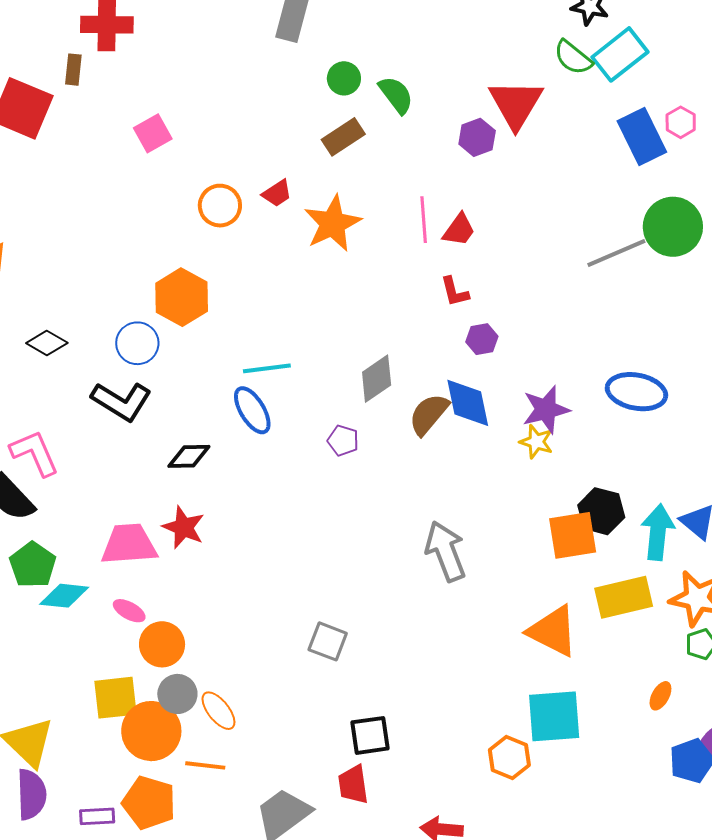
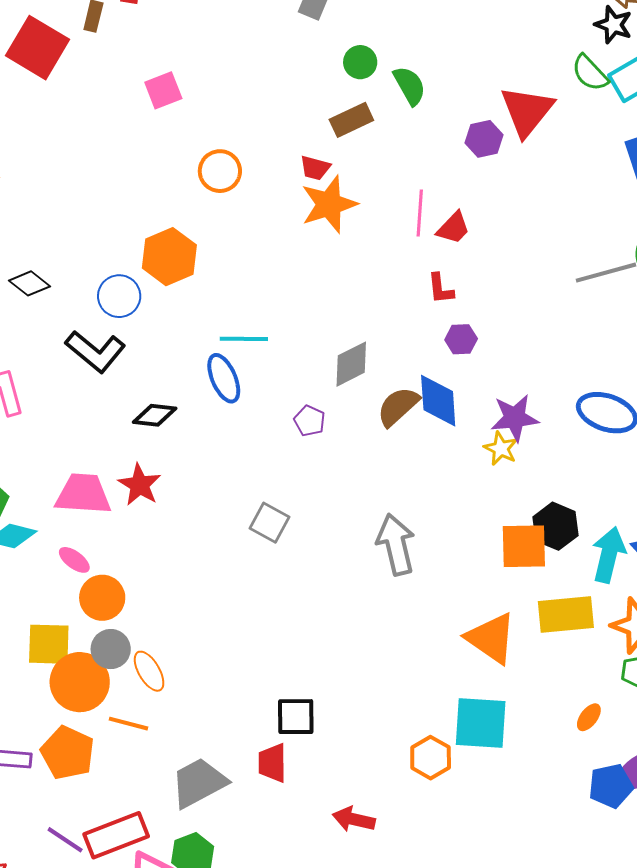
red trapezoid: (277, 193) -> (315, 168), moved, turned 40
gray square: (328, 641) -> (269, 523), moved

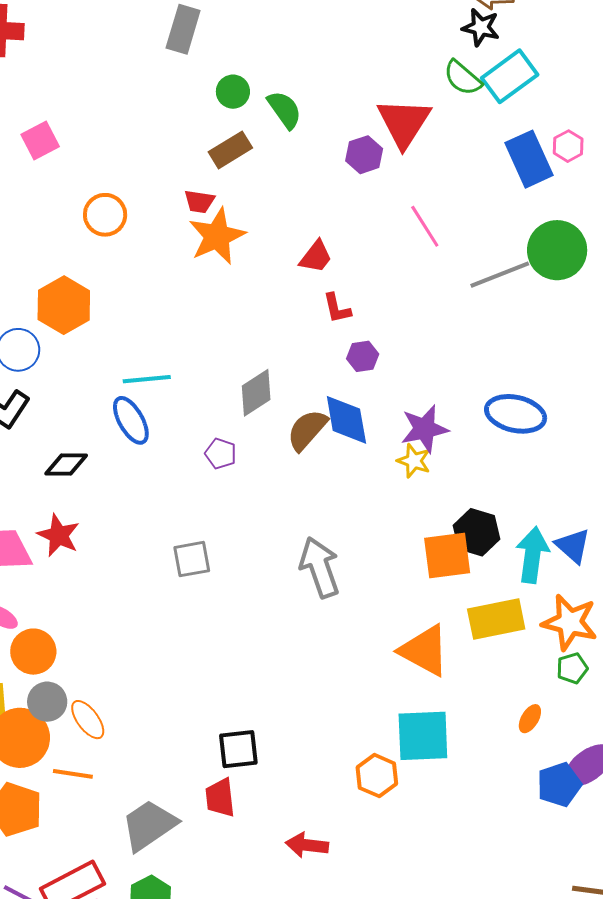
pink line: (420, 213) -> (425, 226), moved, turned -30
red trapezoid: (453, 228) -> (316, 257), moved
gray square: (269, 523) -> (192, 559), turned -33

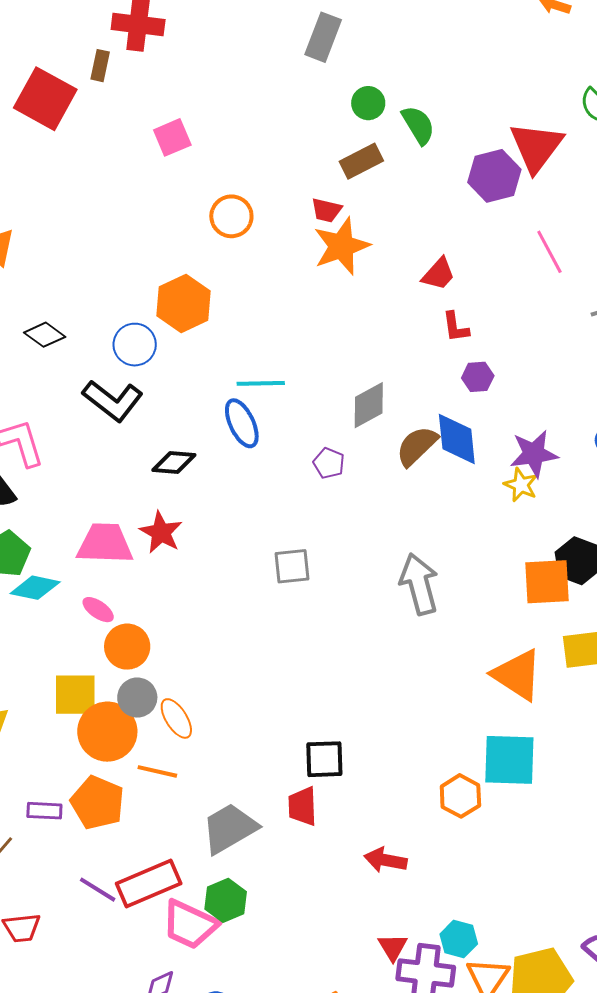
purple hexagon: (364, 155) -> (494, 176), size x1.4

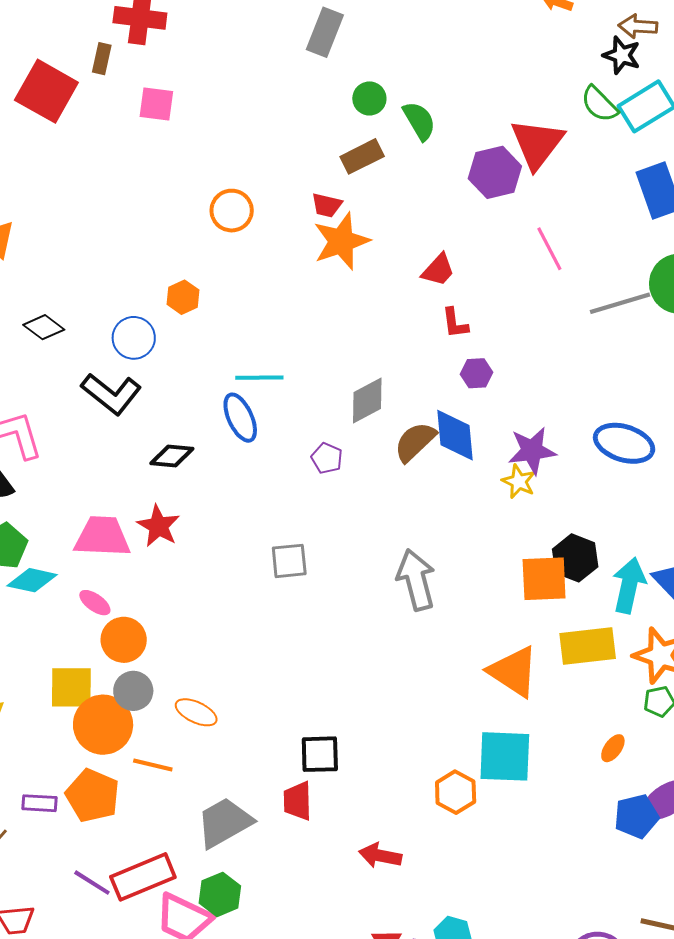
pink square: (172, 137) -> (156, 104), moved, turned 30
orange hexagon: (184, 303) -> (183, 297), size x0.6
orange ellipse: (176, 718) -> (196, 712), moved, turned -33

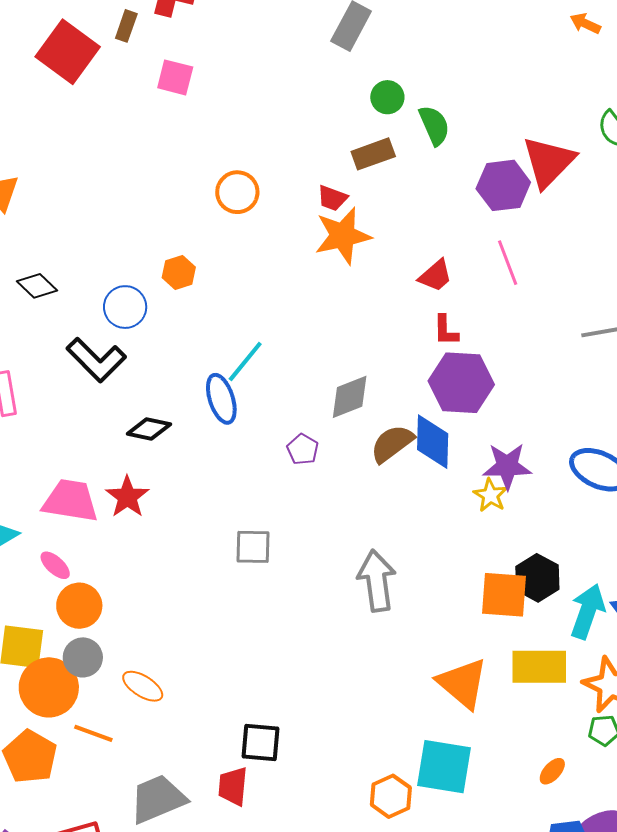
pink line: (549, 249) -> (508, 263), moved
purple hexagon: (477, 373) -> (461, 383), size x2.0
cyan line: (259, 378) -> (245, 361), turned -57

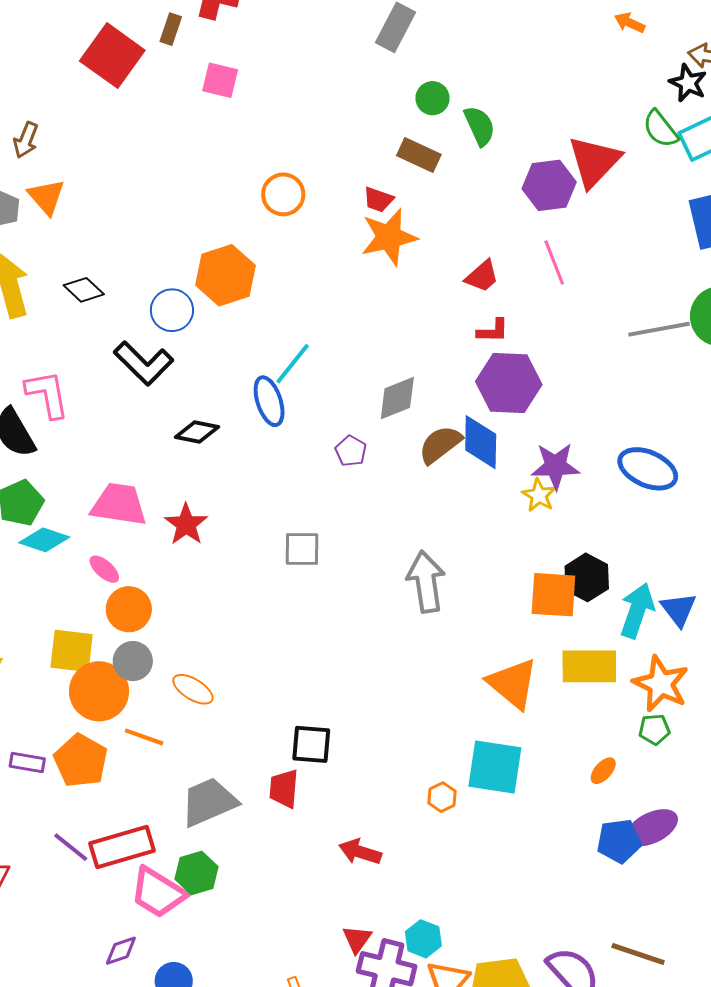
brown rectangle: (373, 154) -> (419, 155), turned 45
orange hexagon: (179, 272) -> (225, 275), size x1.8
red L-shape: (446, 330) -> (493, 331), turned -88
red star: (127, 497) -> (186, 524), moved
orange hexagon: (391, 796) -> (442, 797), size x0.7

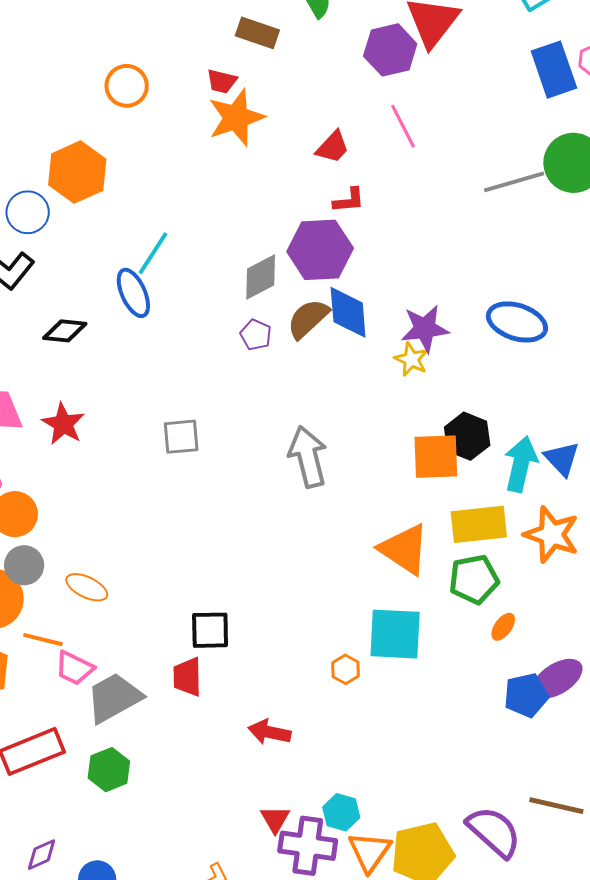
purple hexagon: (509, 383) -> (320, 250), moved
purple pentagon: (351, 451) -> (256, 335), moved
green pentagon: (654, 729) -> (474, 579), moved, size x1.6
pink trapezoid: (158, 893) -> (74, 668), moved, size x0.7

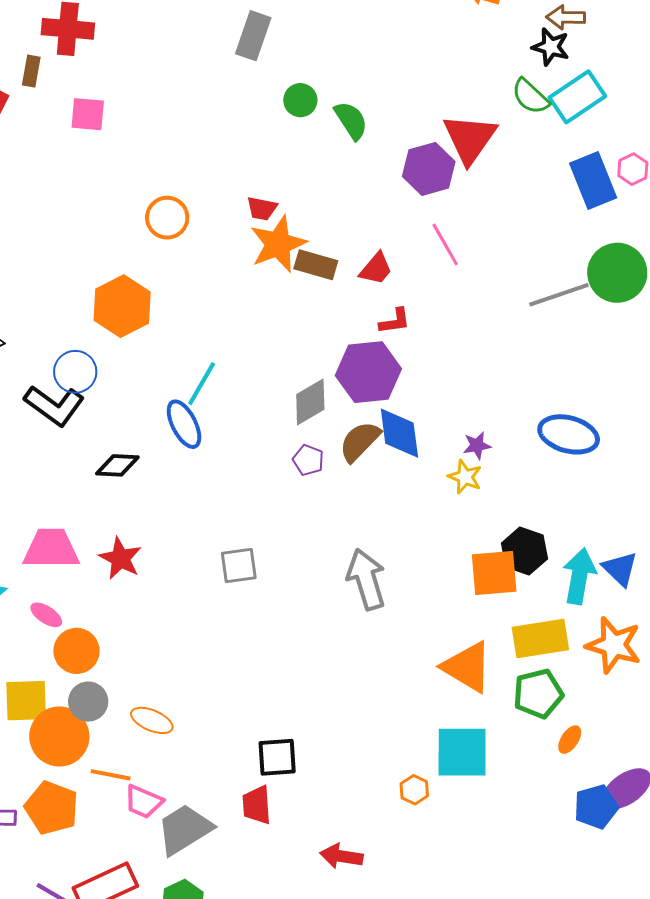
brown rectangle: (257, 33) -> (316, 265), moved
blue circle: (28, 212) -> (75, 372), moved
purple star: (425, 329) -> (477, 445), size x0.6

